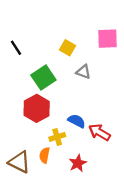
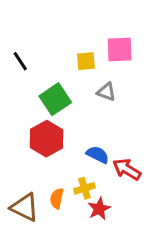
pink square: (107, 39) -> (120, 49), moved
yellow square: (67, 48) -> (86, 61), turned -35
yellow cross: (57, 137) -> (84, 188), moved

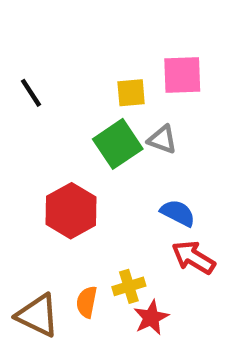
green square: (55, 99) -> (118, 144), moved
blue semicircle: (98, 155) -> (178, 213), moved

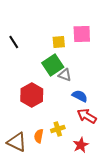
gray triangle: (162, 140) -> (65, 75), moved
red star: (151, 318) -> (81, 145), moved

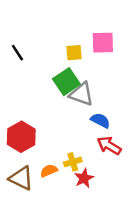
gray triangle: (65, 75) -> (82, 94), size x1.5
red hexagon: (32, 95) -> (21, 137), moved
orange semicircle: (39, 136) -> (49, 171), turned 56
red star: (81, 145) -> (84, 178), moved

